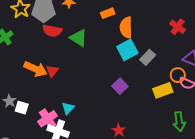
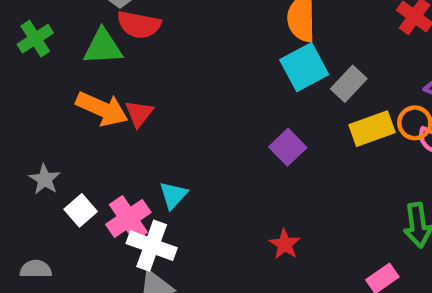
green triangle: (79, 38) -> (103, 47), moved, turned -36
yellow rectangle: (163, 90) -> (372, 129), moved
white square: (22, 108) -> (81, 210), moved, turned 32

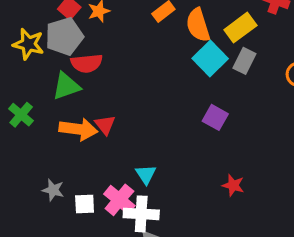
green cross: (35, 39) -> (21, 115), moved
yellow rectangle: (372, 129) -> (240, 28), moved
white square: (81, 210) -> (85, 204), turned -35

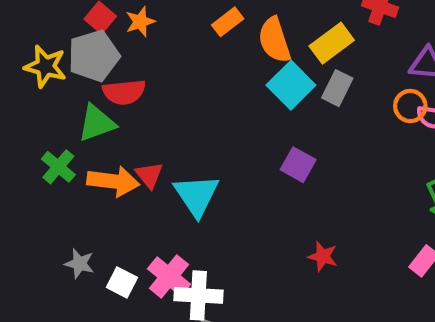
green cross: (21, 115) -> (58, 167), moved
cyan triangle: (146, 174) -> (196, 195), moved, size x1.6
white square: (85, 204) -> (122, 282), turned 30

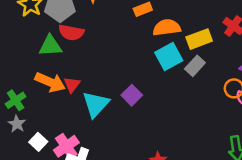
orange semicircle: (274, 40) -> (167, 28), turned 84
purple square: (298, 165) -> (132, 95), moved
green cross: (58, 167) -> (16, 100), moved

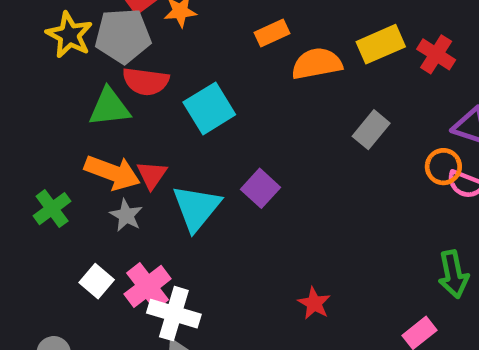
yellow rectangle: (199, 39) -> (381, 44), moved
cyan square: (169, 56) -> (209, 108), moved
gray star: (17, 124) -> (126, 215), moved

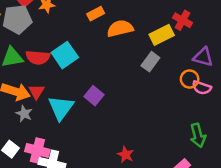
yellow rectangle: (381, 44) -> (162, 35), moved
red semicircle: (146, 81) -> (38, 57), moved
pink cross: (148, 286) -> (37, 150), turned -35

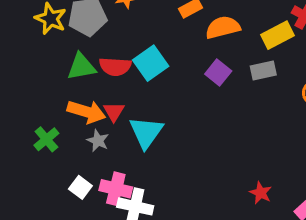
gray rectangle: (150, 62) -> (263, 71), turned 42
purple square: (94, 96) -> (218, 72), moved
red star: (125, 155) -> (261, 193), moved

